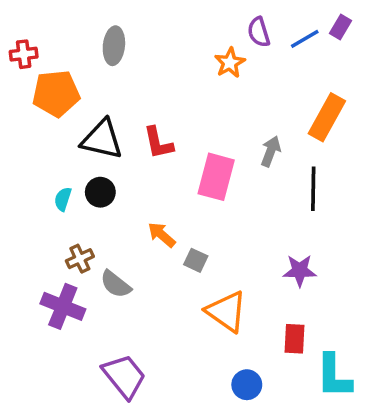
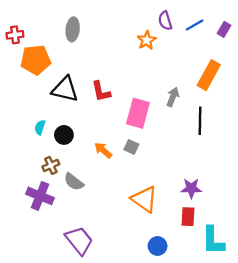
purple rectangle: (340, 27) -> (224, 29), moved
black circle: (100, 192) -> (64, 135), moved
gray square: (196, 260) -> (131, 147), moved
purple star: (300, 271) -> (191, 188), moved

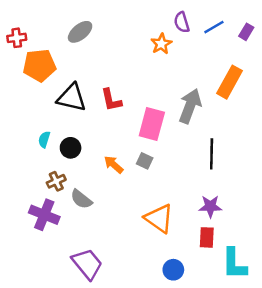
gray ellipse: (73, 29) -> (80, 32), turned 45
gray arrow: (173, 97) -> (190, 106), size x1.6
black line: (200, 121) -> (212, 154), moved

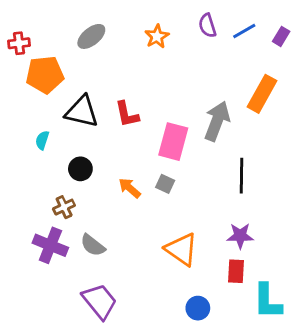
orange star: (161, 44) -> (157, 36), moved
cyan semicircle: (44, 139) -> (42, 140), moved
gray semicircle: (81, 199) -> (93, 245), moved

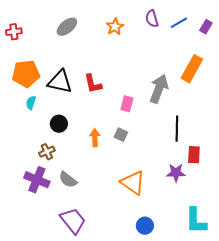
orange pentagon: (45, 75) -> (26, 74), moved
pink rectangle: (173, 142) -> (127, 104), size x0.6
orange arrow: (130, 188) -> (95, 138), turned 48
red rectangle: (236, 271) -> (194, 155), moved

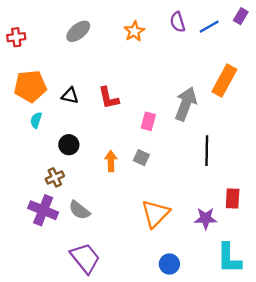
purple rectangle: (206, 27) -> (241, 16), moved
black triangle: (60, 82) -> (70, 96), size x0.6
red rectangle: (194, 155) -> (233, 199), moved
purple star: (176, 173) -> (206, 218), moved
orange triangle: (133, 183) -> (155, 214), turned 40

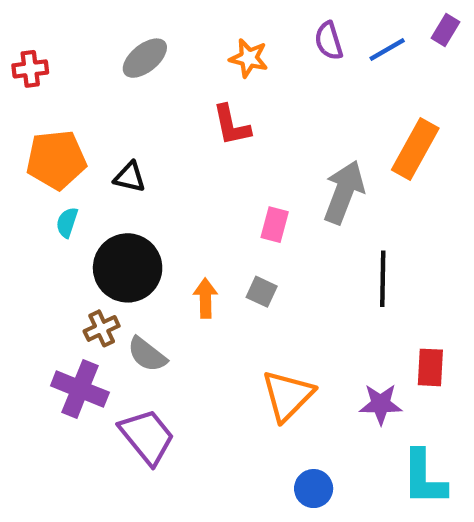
orange star: (134, 31) -> (249, 58), turned -30
red L-shape: (109, 98) -> (231, 125), moved
black circle: (69, 145) -> (128, 268), size x1.8
gray semicircle: (79, 210) -> (147, 354), moved
purple trapezoid: (85, 258) -> (147, 437), moved

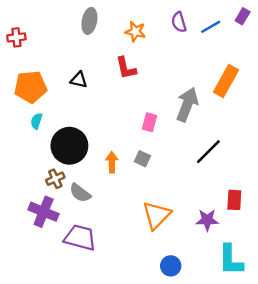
gray ellipse: (145, 58) -> (89, 21), moved, turned -40
black triangle: (130, 177) -> (79, 80), moved
black line: (383, 279) -> (208, 152), turned 44
purple trapezoid: (147, 437) -> (80, 238), turned -36

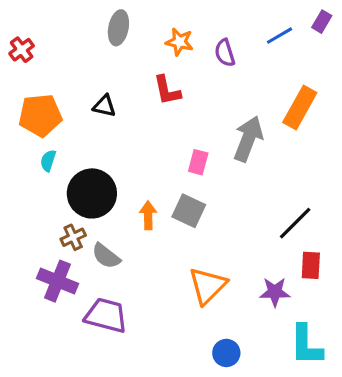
purple semicircle: (179, 22) -> (225, 53), moved
red cross: (16, 37) -> (22, 50), turned -30
black line: (208, 152) -> (295, 223), moved
gray square: (142, 159) -> (189, 211), size x1.5

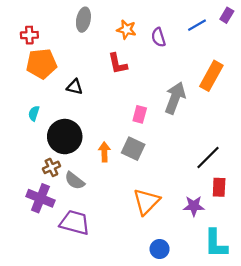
red cross: (22, 50) -> (29, 35), moved, turned 35
black triangle: (104, 106) -> (75, 87), moved
orange pentagon: (40, 115) -> (42, 64), moved

